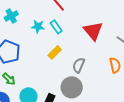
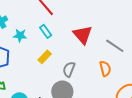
cyan star: (38, 26) -> (20, 35), moved

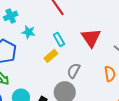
cyan rectangle: (46, 31) -> (59, 39), moved

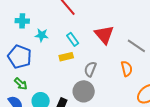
cyan cross: (11, 16) -> (22, 21), turned 32
yellow rectangle: (51, 56) -> (66, 57), turned 32

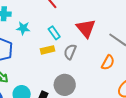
gray semicircle: (90, 69) -> (70, 52), moved
orange semicircle: (127, 69) -> (108, 62), turned 42

